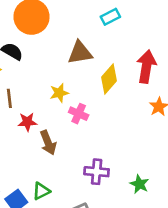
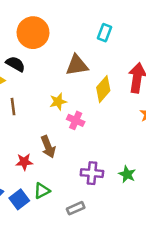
cyan rectangle: (110, 17) -> (104, 33), turned -42
red star: (27, 122) -> (24, 162), moved
green star: (139, 184) -> (127, 174), moved

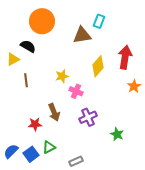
brown triangle: (77, 65) -> (82, 35), moved
purple cross: (92, 173) -> (88, 117), moved, turned -30

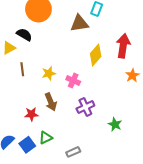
yellow star: (62, 76) -> (49, 73), moved

